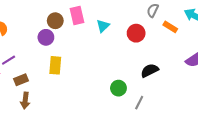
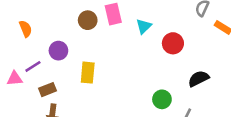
red circle: (136, 33) -> (173, 43), moved
purple circle: (46, 37) -> (58, 51), moved

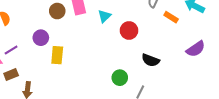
purple circle: (58, 51) -> (41, 38), moved
black semicircle: (199, 79) -> (151, 60), turned -132
brown rectangle: (47, 90) -> (11, 75), moved

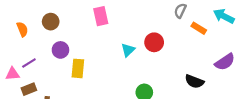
brown circle: (57, 11) -> (51, 22), moved
cyan triangle: (104, 16) -> (128, 50), moved
black semicircle: (151, 60) -> (194, 81), moved

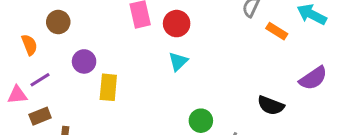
brown circle: (51, 22) -> (58, 22), moved
orange semicircle: (22, 29) -> (29, 45), moved
red circle: (154, 42) -> (177, 24), moved

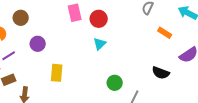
orange rectangle: (277, 31) -> (165, 33), moved
yellow rectangle: (108, 87) -> (57, 73), moved

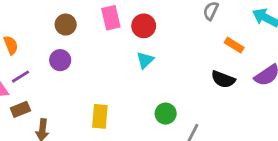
brown circle: (21, 18) -> (66, 25), moved
yellow rectangle: (57, 73) -> (100, 116), moved
black semicircle: (161, 73) -> (223, 79), moved

